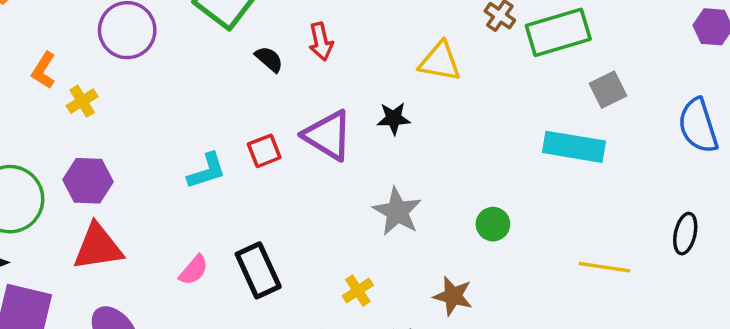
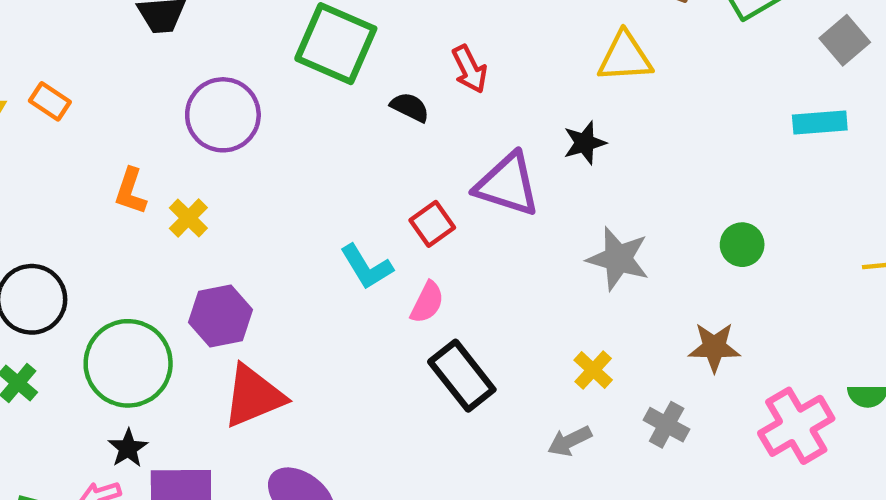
cyan rectangle: (574, 147) -> (820, 123), size x0.7
cyan L-shape: (207, 171) -> (366, 267), turned 90
pink semicircle: (194, 270) -> (427, 302), moved

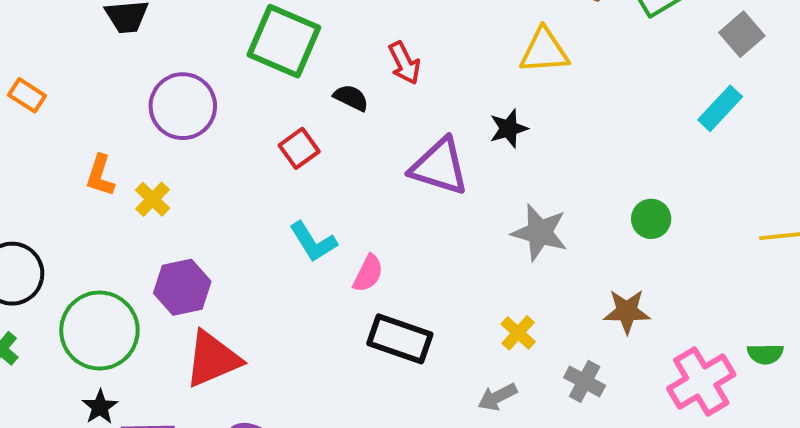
cyan rectangle: (820, 123) -> (720, 108), turned -42
red square: (432, 224) -> (299, 148), moved
black rectangle: (462, 376) -> (400, 339), turned -32

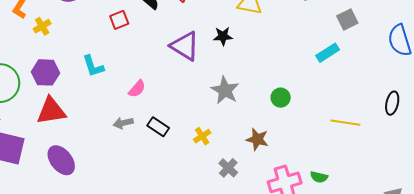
cyan L-shape: (313, 242) -> (93, 66), moved
black rectangle: (400, 339) -> (158, 127), moved, size x0.7
gray arrow: (497, 397) -> (123, 123), moved

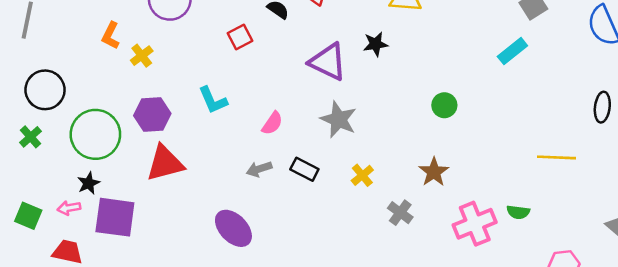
gray star: (225, 90) -> (339, 119), moved
green circle: (281, 98) -> (444, 105), moved
yellow line: (345, 123) -> (556, 157), moved
brown star: (257, 139) -> (434, 172), turned 30
purple ellipse: (61, 160) -> (233, 228), moved

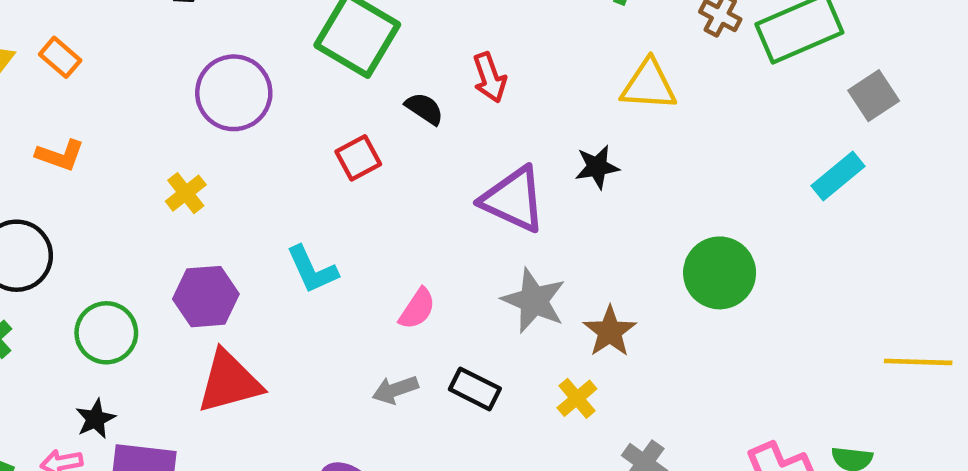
orange L-shape: (111, 36) -> (60, 155), moved, turned -96
green circle: (444, 105) -> (720, 273), size x1.6
green circle: (95, 134) -> (106, 333), size x0.7
brown star: (434, 172) -> (610, 331), moved

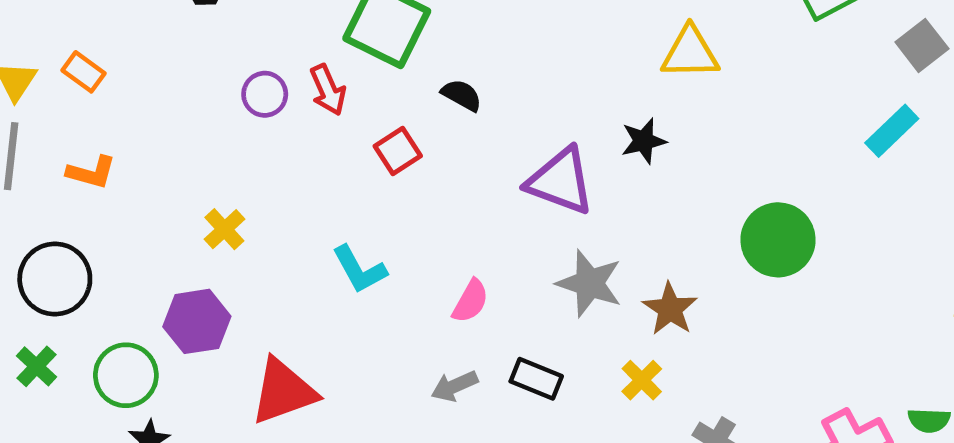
red arrow: (490, 78) -> (328, 90), moved
purple circle: (234, 93) -> (265, 94), size x0.6
yellow cross: (186, 193) -> (224, 229), moved
purple hexagon: (206, 297) -> (197, 321), moved
green circle: (106, 333) -> (126, 375), moved

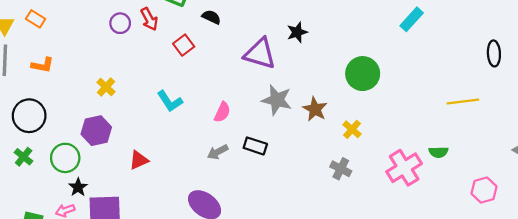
yellow cross: (642, 380) -> (352, 129), moved
red triangle: (283, 391) -> (139, 160), size x0.6

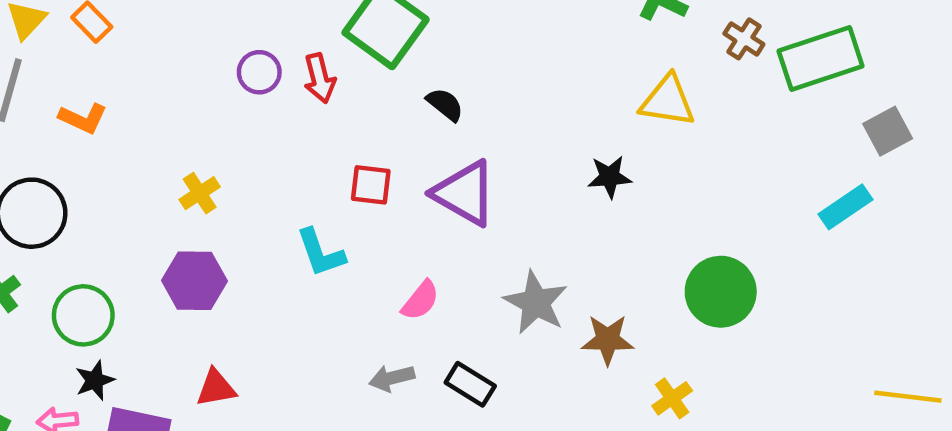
red square: (184, 45) -> (371, 185), moved, turned 30
purple triangle: (260, 54) -> (465, 193), moved
brown star: (315, 109) -> (608, 340), turned 30
purple hexagon: (96, 131) -> (194, 281), moved
red triangle: (139, 160) -> (216, 388), moved

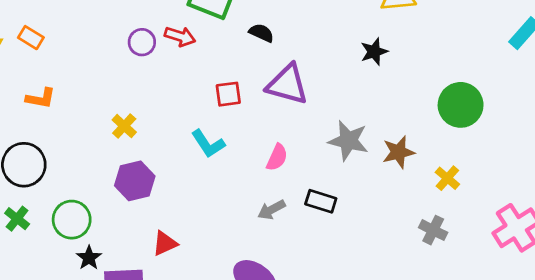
red arrow: (320, 78) -> (180, 36), turned -44

